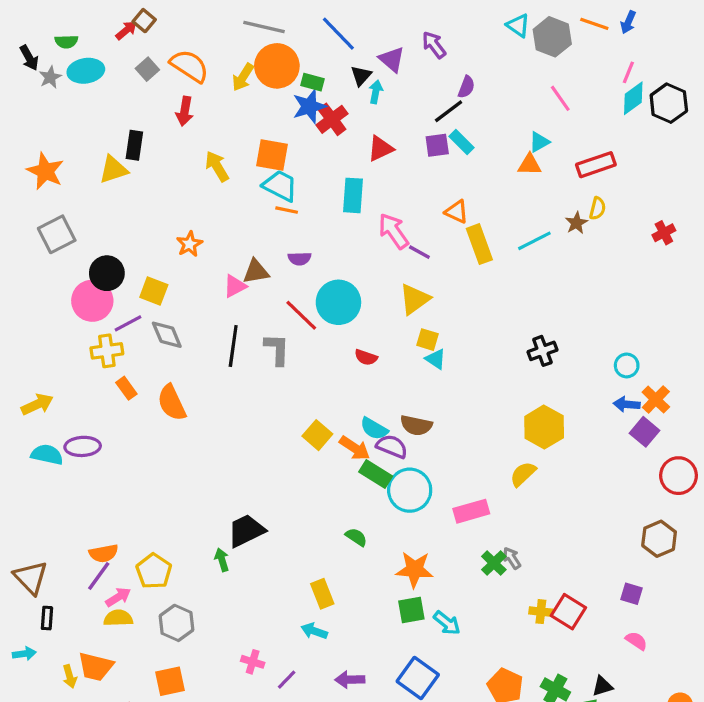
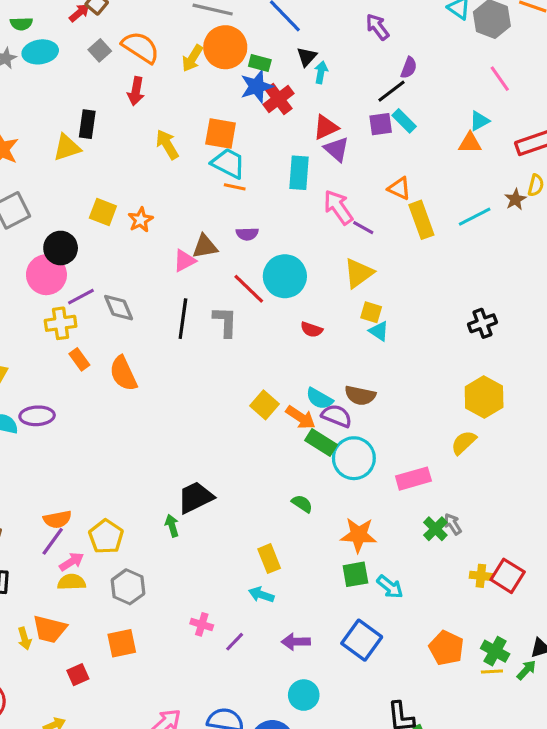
purple triangle: (392, 59) -> (337, 149), moved
yellow square: (154, 291) -> (103, 212), moved

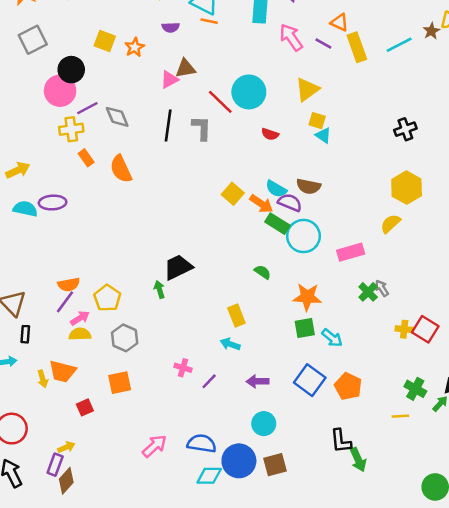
purple line: (363, 228) -> (323, 44), moved
purple semicircle: (247, 234) -> (171, 27), moved
orange pentagon: (446, 648) -> (348, 386), moved
yellow line: (492, 672) -> (400, 416), moved

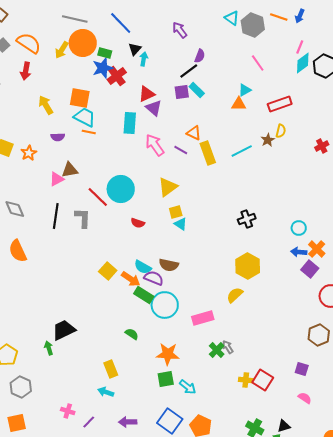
yellow square: (317, 121) -> (176, 212), turned -32

